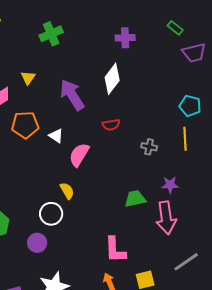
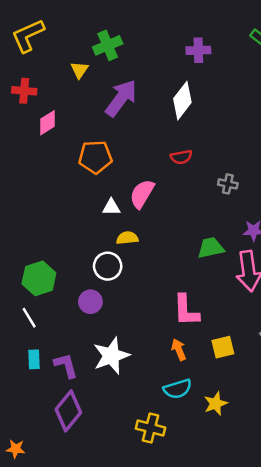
yellow triangle: (28, 78) -> (79, 70), moved
purple arrow: (72, 95) -> (121, 98), moved, turned 68
orange pentagon: (25, 125) -> (95, 157), moved
white triangle: (56, 136) -> (111, 207), moved, turned -35
yellow semicircle: (67, 191) -> (127, 238), turned -66

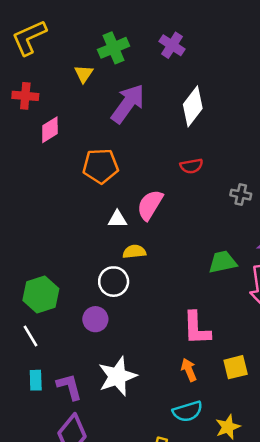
purple cross: (198, 50) -> (172, 45), moved, turned 35

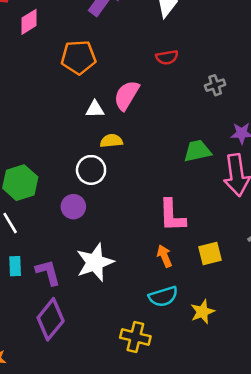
gray cross: (241, 195) -> (215, 85), turned -30

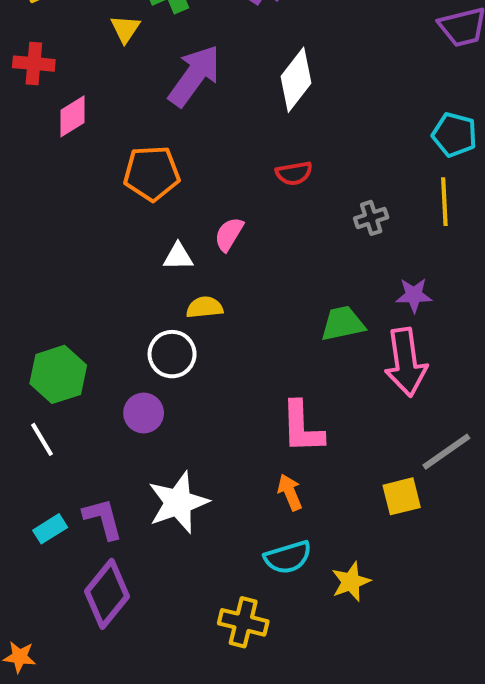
pink semicircle: (127, 95) -> (229, 234), size x0.7
yellow square: (210, 253) -> (402, 496), moved
cyan rectangle: (15, 266) -> (50, 529), moved, turned 60

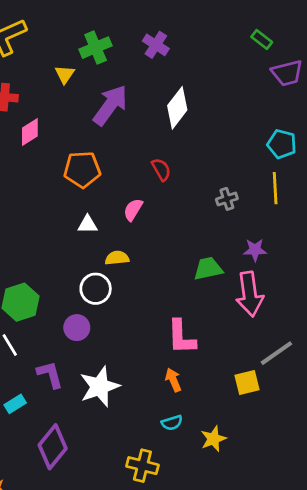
red semicircle: (294, 173) -> (161, 169), moved, turned -110
white triangle: (178, 257) -> (88, 224), moved
purple L-shape: (103, 519) -> (50, 374), moved
cyan semicircle: (288, 557) -> (172, 423), size x0.7

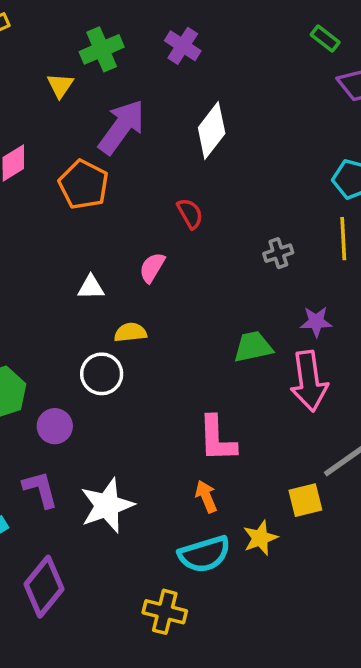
orange pentagon: (82, 169) -> (84, 185), moved, turned 30
purple circle: (77, 328) -> (55, 426), moved
cyan semicircle: (172, 423) -> (204, 554), size x1.8
yellow star: (213, 439) -> (260, 538), moved

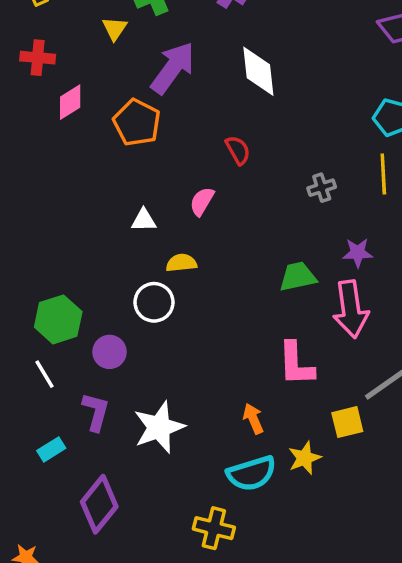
white diamond: (212, 131) -> (258, 71), turned -44
pink L-shape: (217, 439) -> (296, 364), moved
purple L-shape: (40, 489) -> (96, 412), turned 30

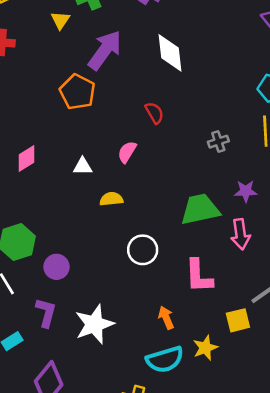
pink diamond: (70, 102) -> (26, 158), moved
green trapezoid: (298, 277) -> (200, 209), size x1.4
white circle: (154, 302) -> (143, 250), moved
pink arrow: (351, 309) -> (241, 234), size x0.7

